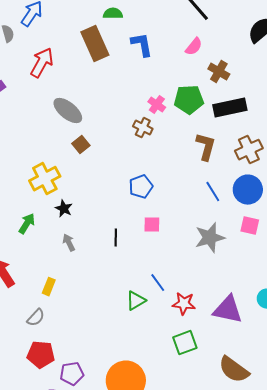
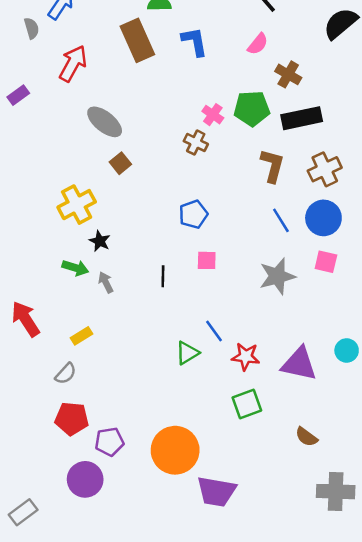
green arrow: (27, 224) -> (75, 268), moved, turned 75
yellow rectangle: (49, 287) -> (81, 336), turned 36
brown semicircle: (234, 370) -> (306, 437), size x0.6

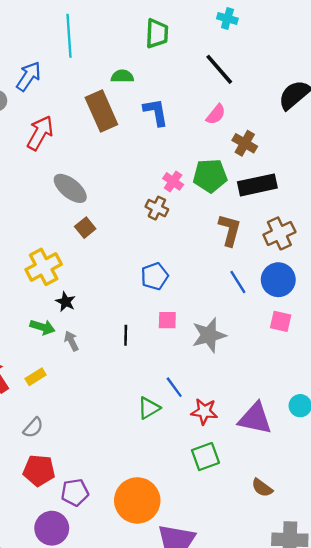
gray star: (277, 276) -> (209, 335), moved
yellow rectangle: (81, 336) -> (36, 377), moved

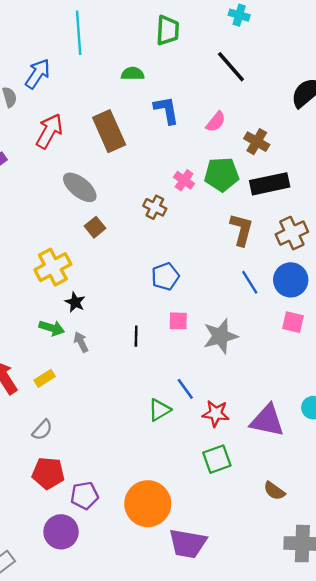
brown rectangle: (101, 111) -> (109, 131), moved
pink semicircle: (216, 114) -> (216, 122), moved
brown cross: (157, 208) -> (155, 207), moved

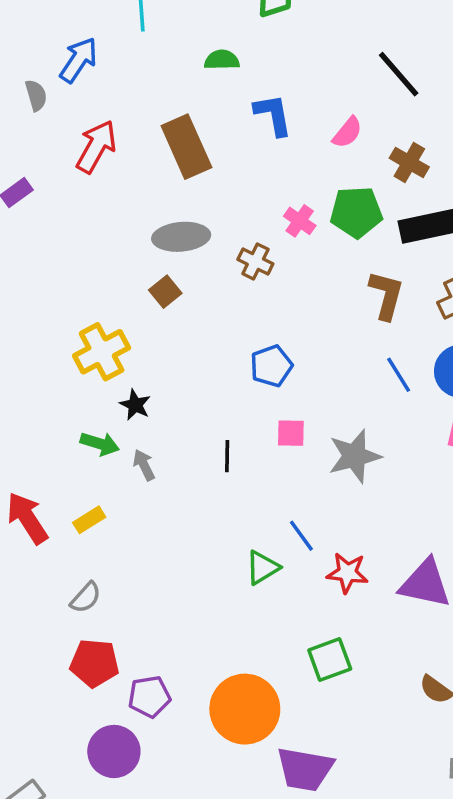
black line: (231, 67) -> (399, 74), moved
gray ellipse: (80, 187) -> (181, 237), moved, turned -44
green square: (217, 459) -> (330, 660), moved

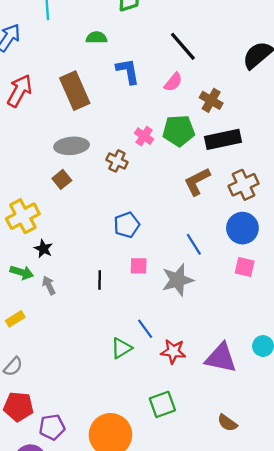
black line: (399, 74) -> (183, 46), moved
brown L-shape: (386, 295) -> (197, 182), turned -132
blue line: (399, 375) -> (194, 244), moved

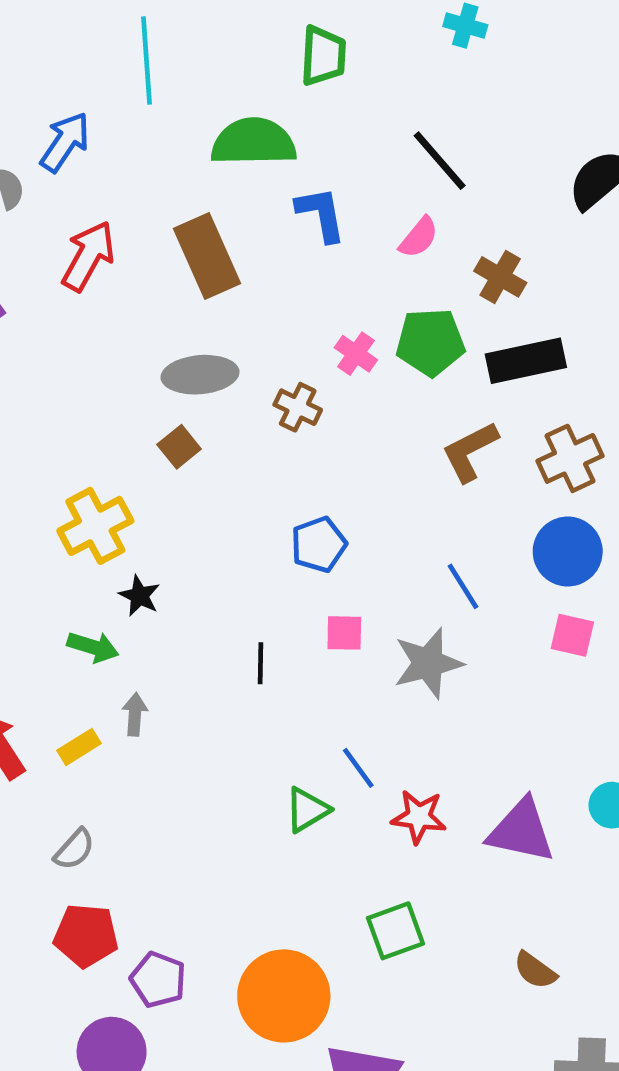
green semicircle: (96, 38) -> (254, 142), size x1.8
gray arrow: (49, 285) -> (135, 714), moved, turned 30
purple pentagon: (52, 427) -> (158, 980), turned 30

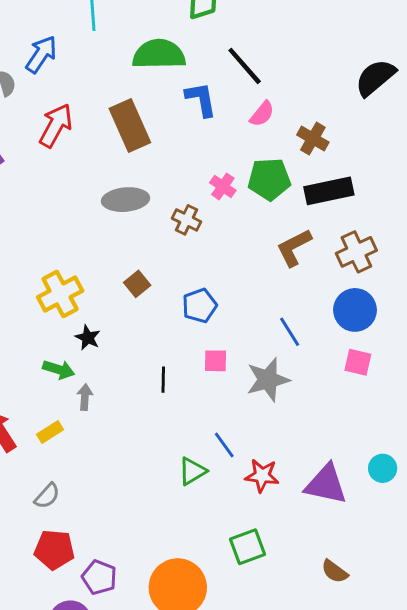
black line: (440, 161) -> (245, 66), moved
brown square: (179, 447) -> (137, 284), moved
gray arrow: (135, 714) -> (85, 397), moved

